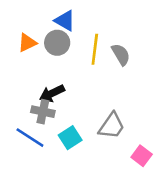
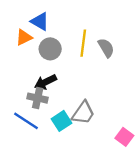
blue triangle: (65, 21) -> (40, 21), moved
gray circle: (57, 43) -> (50, 49), moved
gray trapezoid: (112, 126) -> (83, 113), moved

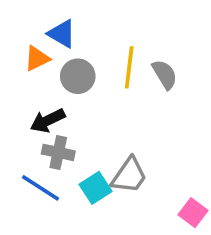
black arrow: (46, 82) -> (48, 121), moved

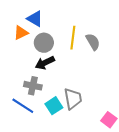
black arrow: (48, 121) -> (45, 63), moved
gray trapezoid: (129, 175) -> (73, 99), turned -45

